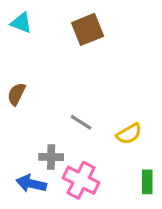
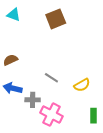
brown semicircle: (16, 94) -> (11, 60), turned 40
blue arrow: (31, 184) -> (13, 88), moved

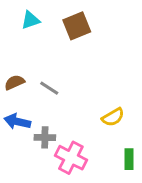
cyan triangle: (14, 15) -> (30, 20), moved, turned -40
gray line: (51, 78) -> (49, 88), moved

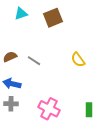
yellow semicircle: (113, 117) -> (78, 60), moved, turned 84
gray cross: (45, 137) -> (11, 104), moved

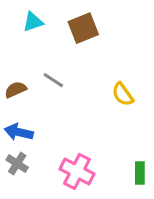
gray line: (34, 61) -> (53, 80), moved
gray cross: (11, 104) -> (17, 164), turned 32

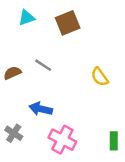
blue arrow: (19, 132) -> (41, 109), moved

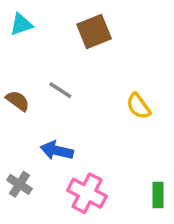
cyan triangle: (27, 18) -> (21, 24), moved
brown semicircle: (12, 73) -> (18, 101), turned 60

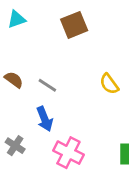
gray line: (60, 90) -> (47, 85), moved
blue arrow: (57, 151) -> (45, 119), turned -125

